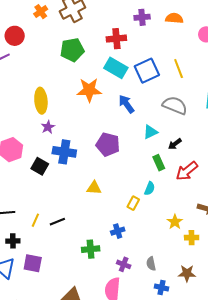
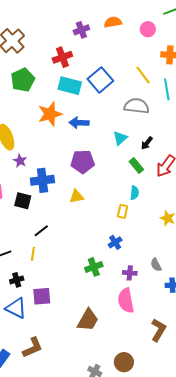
yellow line: (179, 69) -> (143, 75), moved
blue arrow: (126, 104) -> (79, 123), moved, turned -36
yellow triangle: (94, 188) -> (77, 196), moved
black line: (57, 222) -> (41, 231), moved

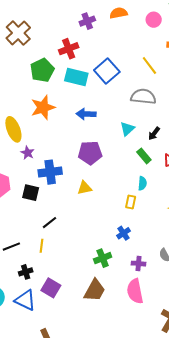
green pentagon: (23, 80) -> (42, 70), moved
orange star: (50, 114) -> (43, 107), moved
purple square: (42, 296) -> (51, 288), turned 36
brown trapezoid: (88, 320) -> (95, 290), moved

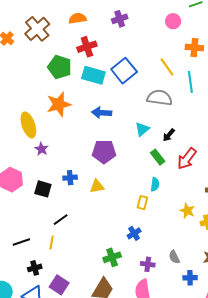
orange semicircle: (119, 13) -> (77, 18), moved
purple cross: (87, 21) -> (120, 19), moved
green pentagon: (42, 70) -> (60, 67), turned -30
blue cross: (50, 172) -> (70, 178), moved, size x0.6

